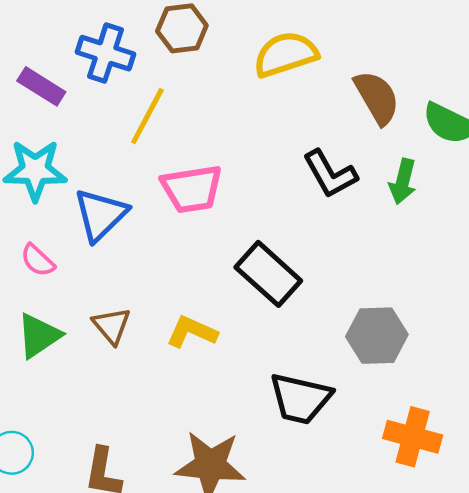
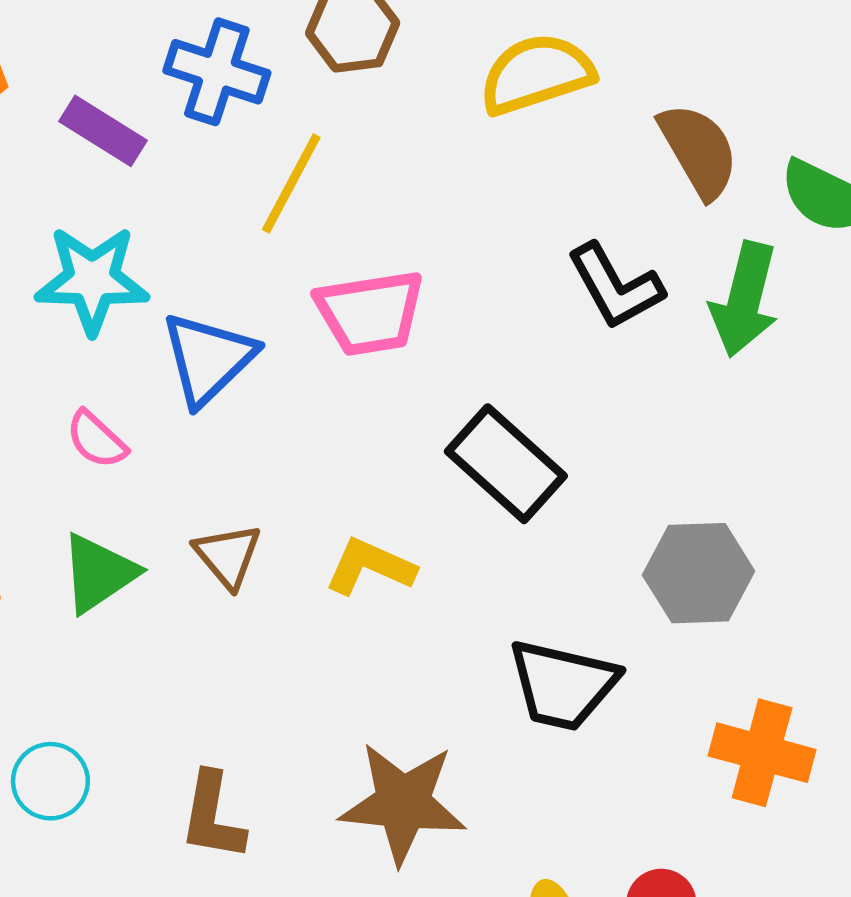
green arrow: (403, 181) -> (745, 299), size x1.4

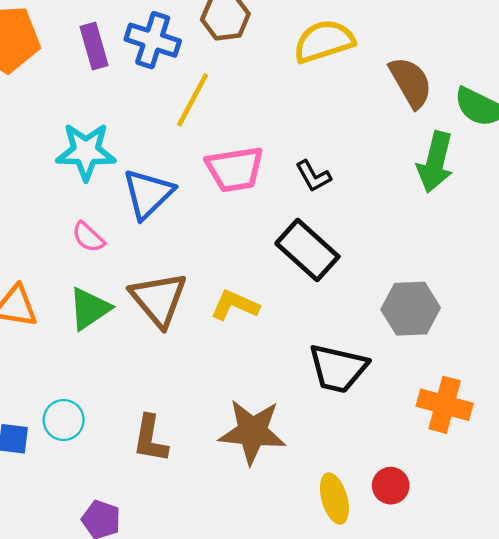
purple rectangle: (103, 131) -> (94, 46), moved, turned 42
black L-shape: (615, 286) -> (313, 176), moved, size x0.7
brown triangle: (228, 556) -> (159, 299), size x1.6

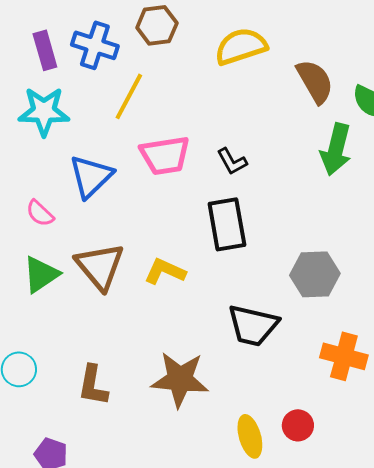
cyan star: (86, 152) -> (44, 111), moved
black rectangle: (307, 250) -> (227, 224), turned 38

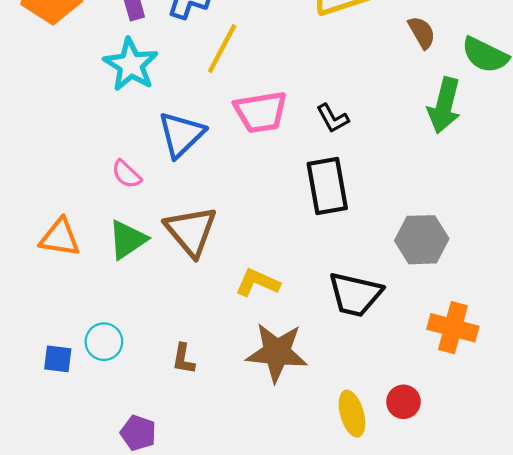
brown semicircle: (315, 81) -> (422, 32), size x0.7
cyan star: (44, 111) -> (131, 65), turned 30
yellow L-shape: (165, 271) -> (257, 283), moved
brown L-shape: (93, 385) -> (183, 359), size x0.7

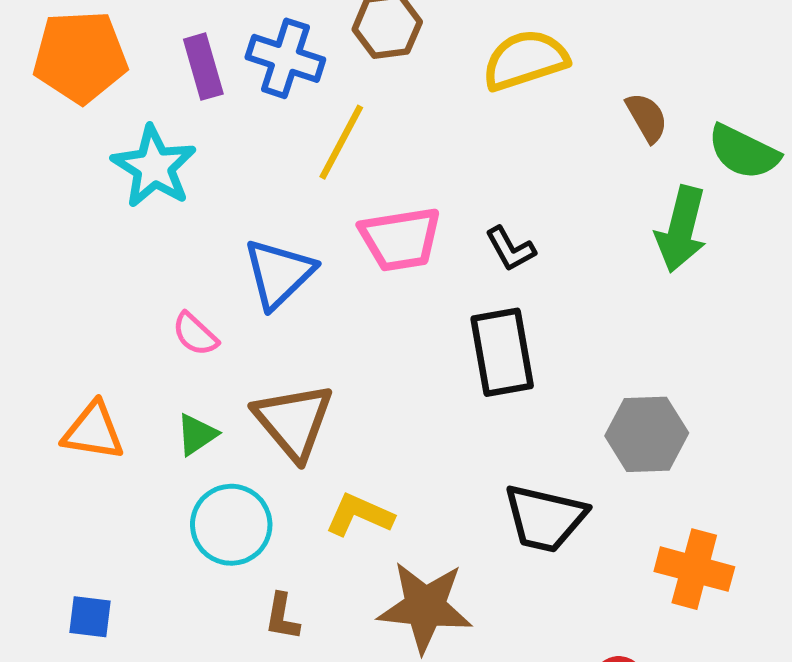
cyan star: (131, 65) -> (154, 167), moved
green triangle: (128, 240) -> (197, 434), size x0.7
yellow L-shape: (257, 283) -> (359, 515), moved
cyan circle: (104, 342) -> (231, 525), moved, size x1.4

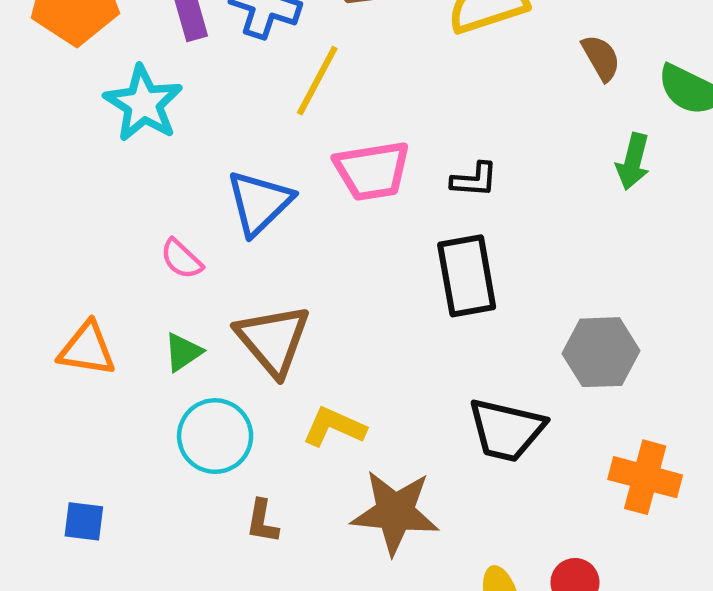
green arrow: (681, 229) -> (633, 161), size x0.7
black L-shape: (510, 249) -> (474, 180), turned -57

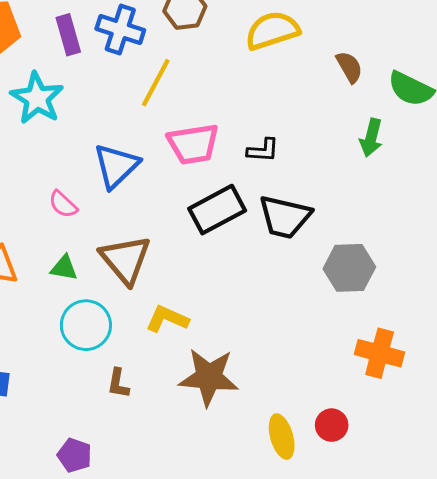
black rectangle: (467, 276) -> (217, 210), moved, turned 72
green triangle: (183, 352) -> (64, 268), turned 44
black trapezoid: (506, 430) -> (285, 217), moved

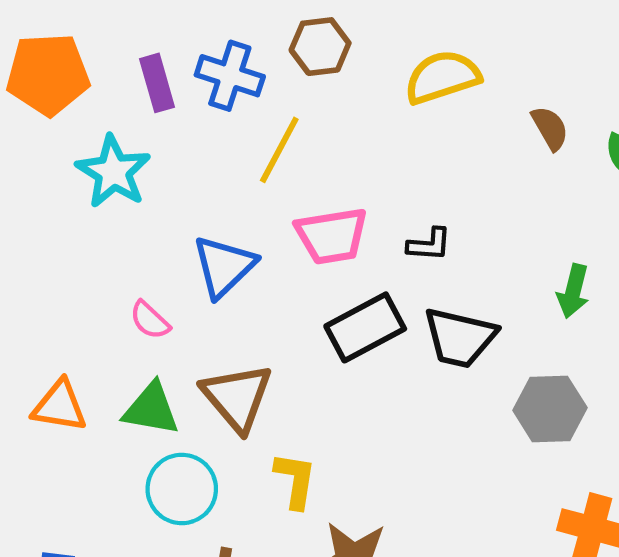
green arrow: (371, 138) -> (573, 291), moved
green triangle: (64, 268) -> (151, 409), size x1.5
yellow L-shape: (167, 319) -> (295, 480), turned 75

